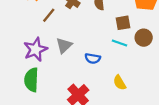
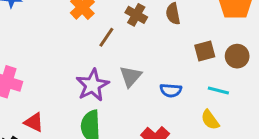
brown square: (123, 23) -> (205, 51), moved
cyan line: (120, 43) -> (218, 90), moved

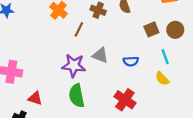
gray triangle: (131, 76) -> (100, 55), turned -42
purple star: (92, 85) -> (74, 66), turned -30
cyan line: (218, 90) -> (165, 57), turned 64

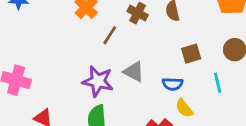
brown square: (151, 29) -> (191, 54), moved
yellow semicircle: (162, 79) -> (184, 108), moved

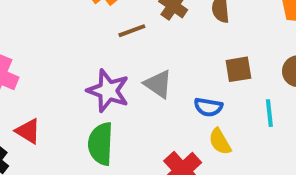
brown line: (110, 35) -> (132, 31), turned 30

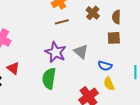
brown line: (132, 31) -> (62, 22), moved
brown square: (238, 69) -> (114, 38), moved

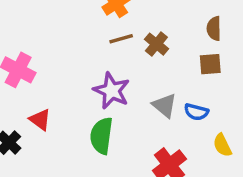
brown cross: (93, 13) -> (156, 44), moved
gray triangle: (81, 52) -> (165, 106), moved
yellow semicircle: (109, 84) -> (222, 145), moved

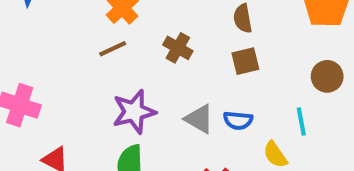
brown line: (121, 39) -> (113, 49), moved
purple star: (112, 91) -> (134, 112), turned -30

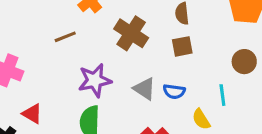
brown cross: (178, 48) -> (131, 33), size x1.5
brown line: (113, 49) -> (65, 37), moved

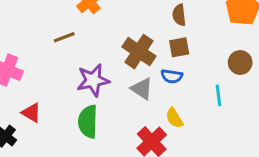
brown cross: (131, 33) -> (139, 52), moved
blue semicircle: (174, 91) -> (172, 76), moved
yellow semicircle: (201, 119) -> (174, 118), moved

